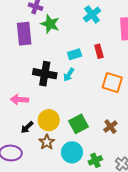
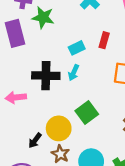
red rectangle: (99, 51) -> (104, 40), turned 40
pink arrow: (19, 100) -> (16, 97), moved
green square: (79, 124) -> (87, 113), moved

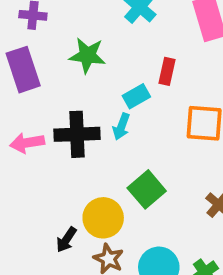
green star: (43, 17) -> (87, 55), moved
cyan rectangle: (77, 48) -> (136, 96), moved
pink arrow: (16, 97) -> (27, 143), moved

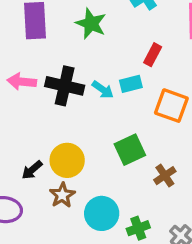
cyan rectangle: (136, 96) -> (131, 84), moved
cyan arrow: (121, 127) -> (103, 90), turned -90
green square: (147, 189) -> (130, 150), moved

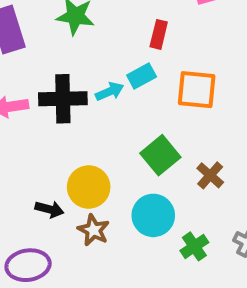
cyan arrow: (103, 90) -> (110, 91), turned -45
black arrow: (32, 170) -> (50, 209), turned -110
cyan circle: (102, 213) -> (153, 215), moved

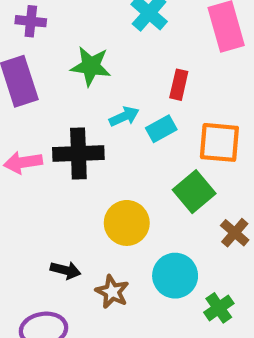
cyan arrow: (110, 91) -> (124, 116), moved
green square: (160, 155) -> (194, 192), moved
yellow circle: (89, 187) -> (127, 223), moved

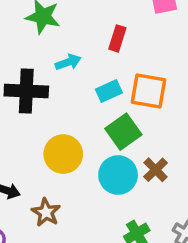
cyan rectangle: (161, 129) -> (109, 91), moved
cyan circle: (175, 276) -> (118, 175), moved

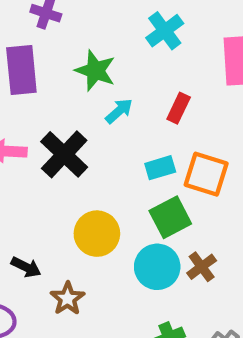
cyan arrow: (68, 62) -> (119, 111), moved, turned -30
black cross: (26, 91) -> (64, 154), turned 33

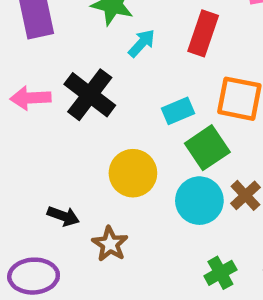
red rectangle: (179, 108) -> (203, 33), size x1.4
cyan rectangle: (160, 168) -> (178, 111), moved

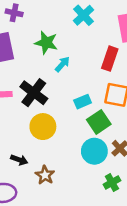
red rectangle: (203, 33) -> (110, 59), moved
yellow circle: (133, 173) -> (43, 127), moved
green cross: (220, 273) -> (112, 182), moved

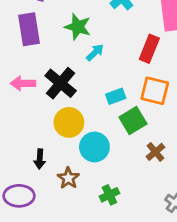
cyan circle: (94, 151) -> (94, 147), moved
black arrow: (19, 160) -> (40, 159), turned 70
green cross: (112, 182) -> (109, 195), moved

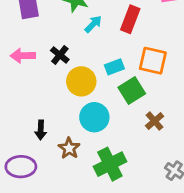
red rectangle: (149, 49) -> (130, 19), moved
black cross: (61, 83) -> (60, 55), size x0.6
yellow circle: (69, 122) -> (81, 81), moved
green cross: (109, 195) -> (110, 164), size x1.6

